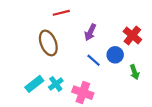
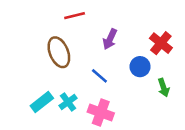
blue line: (94, 60) -> (99, 76), moved

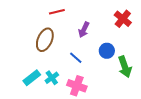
red cross: (161, 43) -> (123, 19), moved
brown ellipse: (59, 52) -> (45, 40), turned 45
green arrow: (164, 88) -> (125, 67), size x1.5

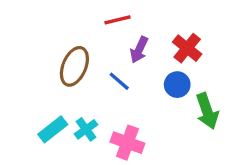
red line: (57, 12) -> (118, 20), moved
red cross: (123, 19) -> (187, 48), moved
blue line: (76, 58) -> (119, 81), moved

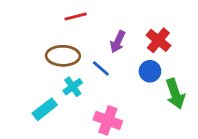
red line: (118, 20) -> (76, 16), moved
brown ellipse: (74, 66) -> (63, 56), turned 68
cyan cross: (86, 129) -> (73, 87), moved

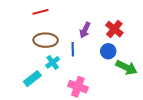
red line: (76, 16) -> (40, 12), moved
blue line: (101, 68) -> (73, 49), turned 48
green arrow: (175, 94) -> (126, 67), turned -45

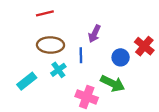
red cross: (114, 29) -> (144, 46), moved
green arrow: (126, 67) -> (113, 83), moved
cyan rectangle: (32, 79) -> (27, 81), moved

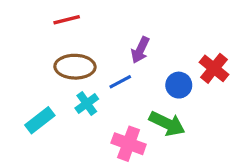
blue line: (81, 55) -> (120, 82), turned 63

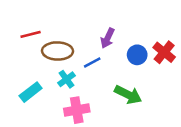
red line: (67, 20) -> (31, 34), moved
blue circle: (179, 85) -> (137, 55), moved
pink cross: (129, 144) -> (77, 110), moved, turned -30

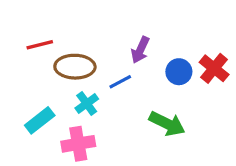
pink cross: (77, 110) -> (78, 144), moved

